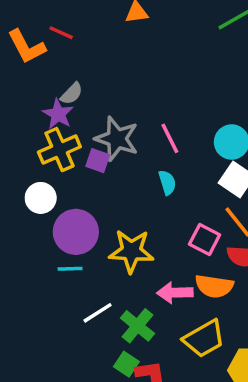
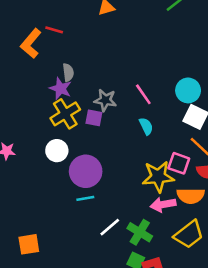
orange L-shape: (27, 47) -> (31, 43), turned 76
gray semicircle: (72, 94) -> (68, 72), turned -42
gray star: (117, 139) -> (105, 100), size x0.7
yellow star: (131, 251) -> (158, 177), moved

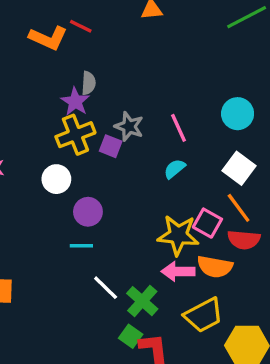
orange L-shape: (31, 43) -> (48, 38), turned -116
cyan circle: (188, 90) -> (238, 114), moved
cyan semicircle: (146, 126) -> (175, 169), turned -114
purple circle: (86, 171) -> (88, 212), size x0.7
white line: (110, 227) -> (106, 288), turned 75

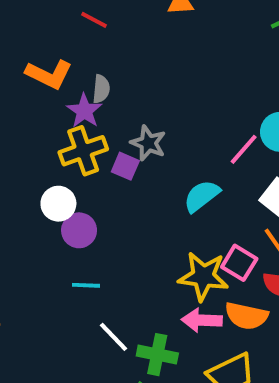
orange L-shape: (48, 38) -> (49, 74), moved
pink line: (178, 128) -> (244, 149), moved, turned 64
cyan semicircle: (175, 169) -> (202, 196), size x1.4
purple circle: (88, 212) -> (79, 230), moved
green cross: (142, 301) -> (157, 355), turned -32

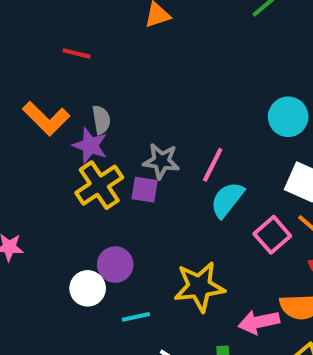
orange L-shape: (49, 74) -> (46, 118), turned 33
pink line: (244, 149) -> (213, 165), moved
white circle: (58, 204) -> (88, 288), moved
pink square: (239, 263) -> (272, 235), moved, turned 32
yellow star: (203, 276) -> (199, 287), moved

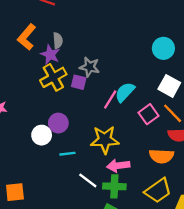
orange L-shape: (46, 118) -> (27, 37), turned 80
pink line: (213, 165) -> (110, 99), moved
pink arrow: (259, 322) -> (118, 166), moved

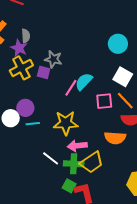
pink square: (149, 114) -> (104, 101), turned 30
cyan line: (67, 154) -> (33, 124), moved
yellow trapezoid: (158, 191) -> (92, 162), moved

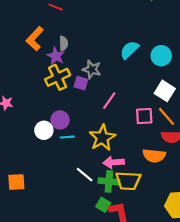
cyan semicircle: (84, 82) -> (129, 50), moved
yellow star: (66, 123) -> (102, 138), turned -30
yellow trapezoid: (92, 162) -> (128, 181), turned 35

